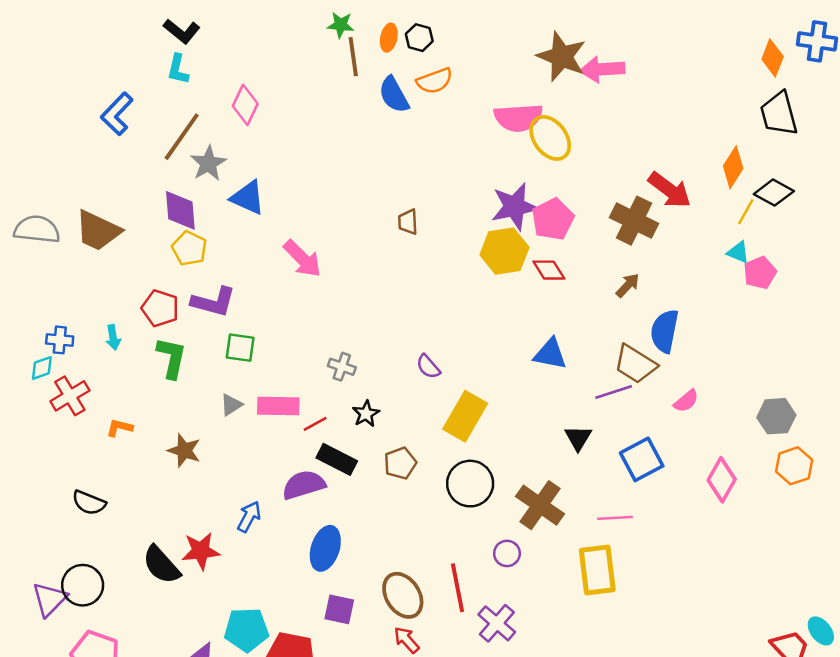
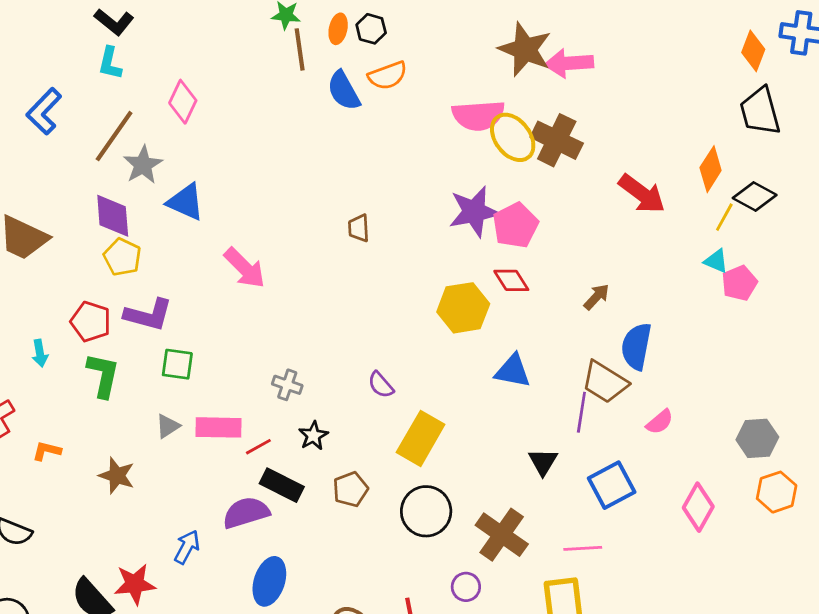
brown cross: (634, 221) -> (557, 140), moved
yellow hexagon: (504, 251) -> (463, 308), moved
purple line: (614, 392) -> (581, 412), turned -63

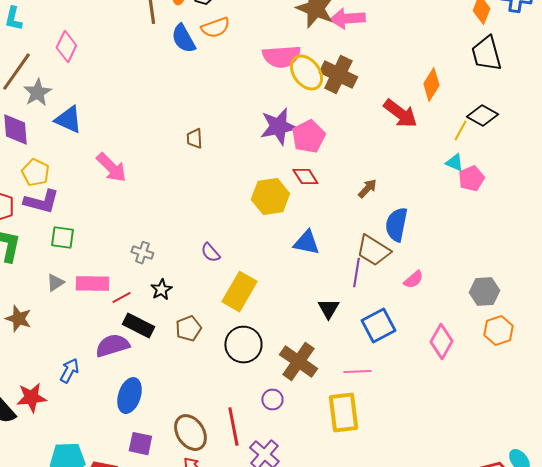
orange diamond: (711, 169) -> (431, 85), moved
yellow pentagon: (122, 257) -> (35, 173), moved

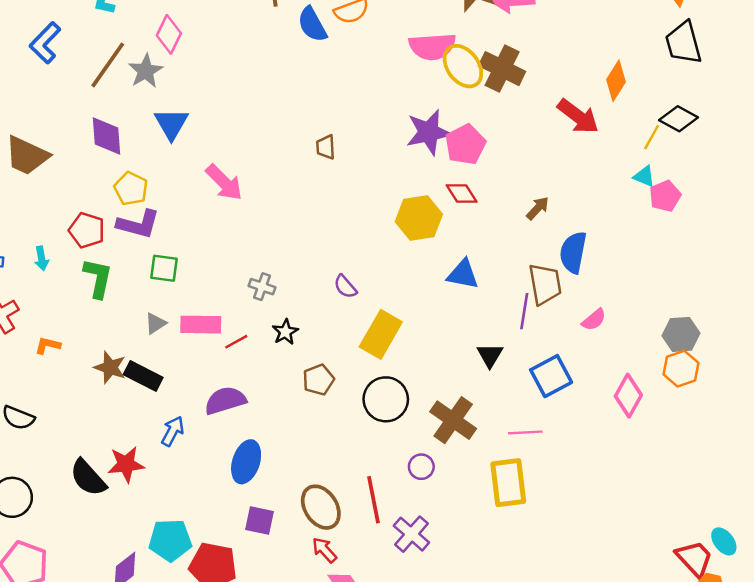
gray star: (37, 93) -> (146, 71), moved
blue triangle: (68, 120) -> (171, 124), turned 36
brown trapezoid: (373, 251) -> (545, 284), turned -132
black rectangle: (138, 326) -> (143, 376), moved
orange hexagon: (498, 331) -> (681, 369), moved

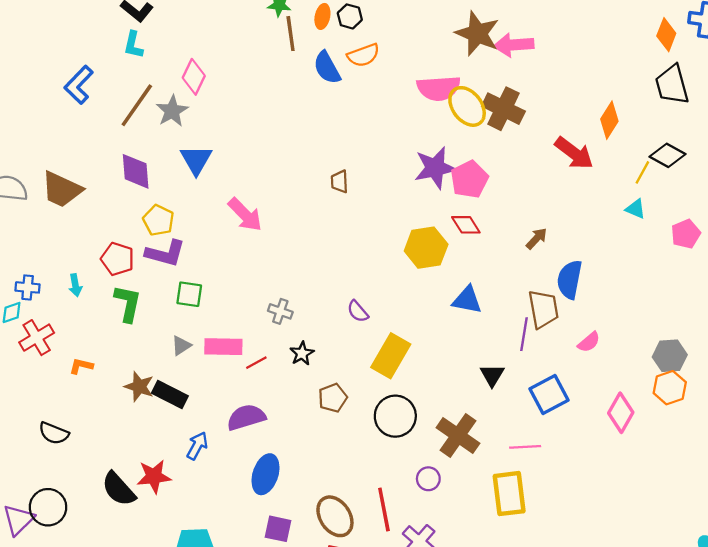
pink pentagon: (665, 196) -> (686, 234), moved

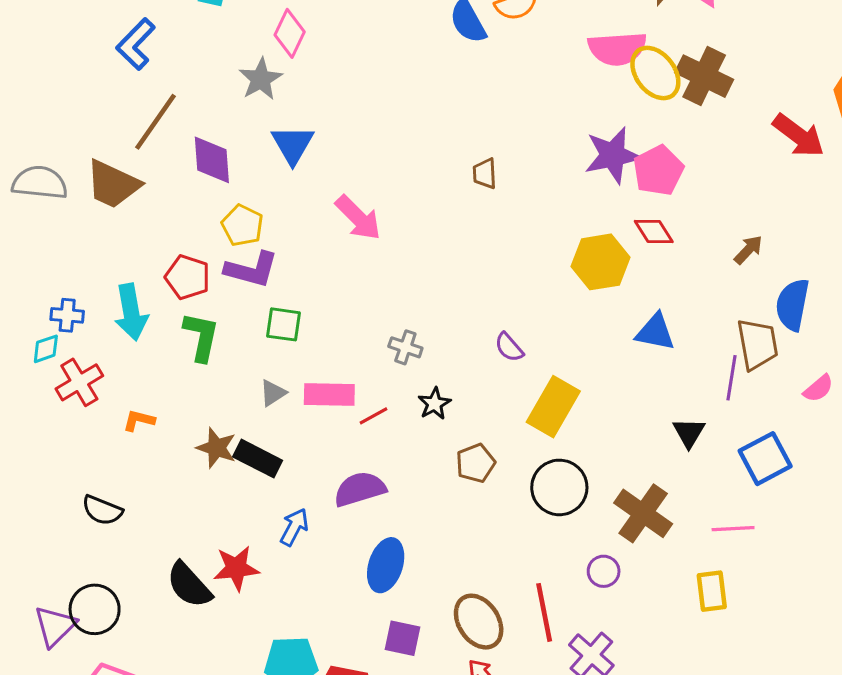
brown line: (137, 105) -> (156, 122), moved
cyan arrow: (75, 285) -> (131, 312), size x1.8
yellow rectangle: (509, 494) -> (712, 591), size x0.7

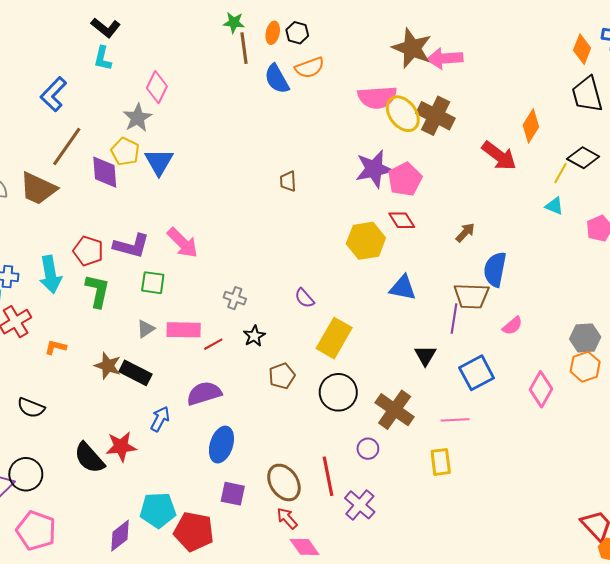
pink arrow: (358, 218) -> (183, 243), moved
yellow pentagon: (242, 225) -> (125, 152), moved
brown trapezoid: (757, 344) -> (471, 296), turned 102

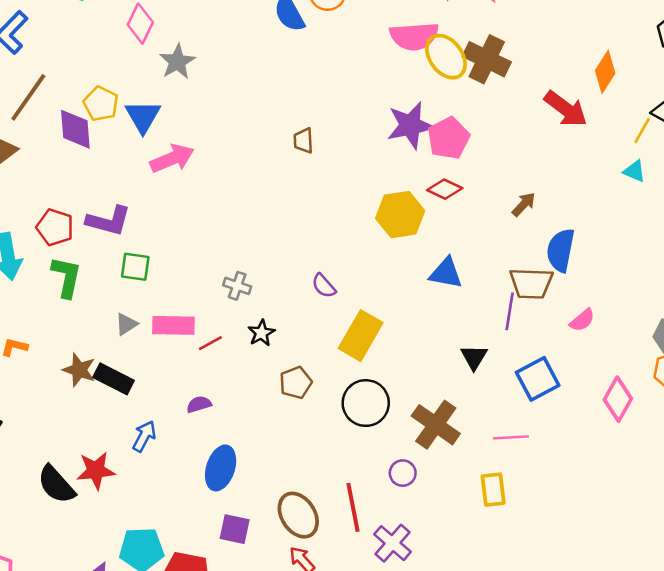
gray star: (137, 118) -> (177, 62), moved
red diamond: (402, 220) -> (445, 189), turned -32
pink arrow: (183, 243) -> (172, 159), moved, turned -68
purple semicircle: (204, 393) -> (199, 404), size x0.6

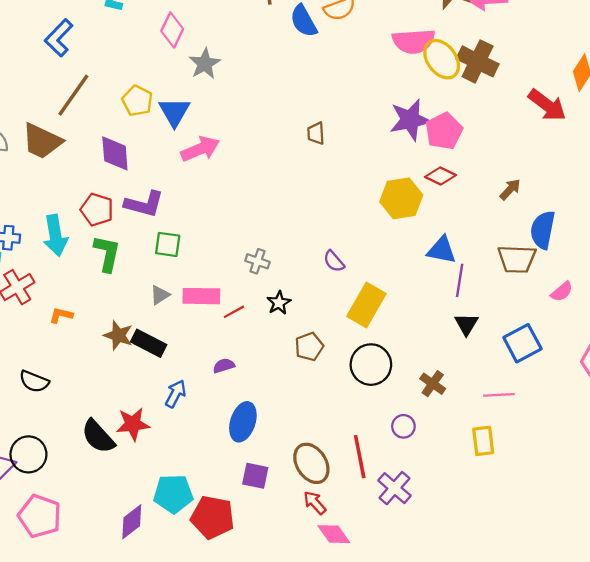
purple diamond: (75, 129) -> (115, 153), moved
purple line: (510, 311) -> (460, 280), moved
brown cross: (436, 425) -> (433, 384), size x0.6

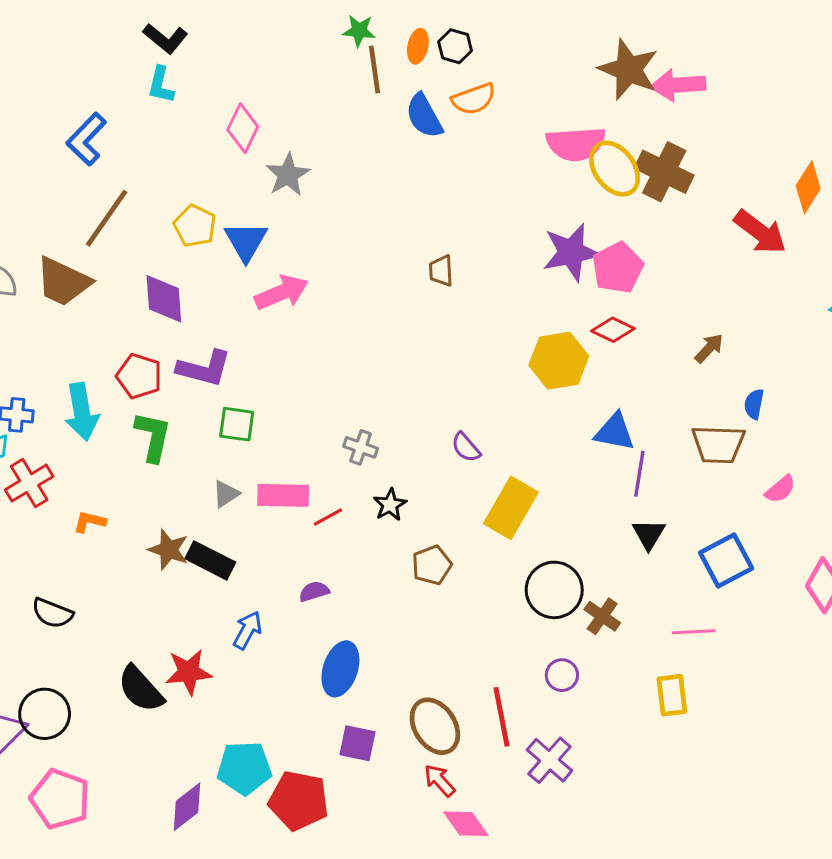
blue semicircle: (543, 230) -> (754, 404), size x0.6
black circle: (371, 365) -> (554, 590), moved

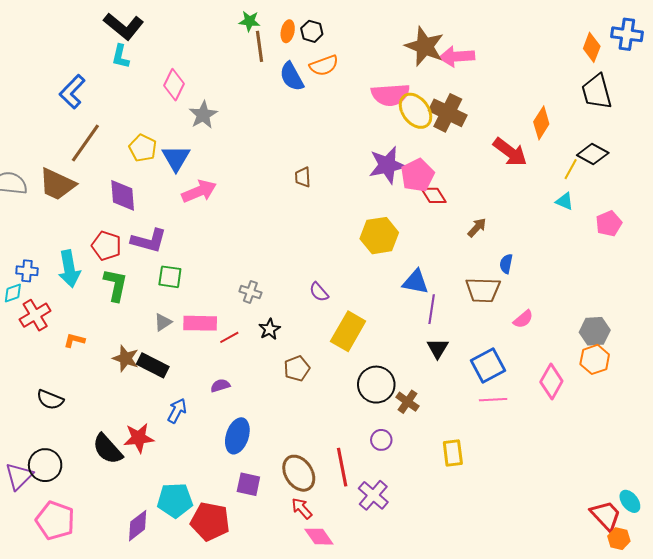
black L-shape: (165, 38) -> (124, 26), size x1.4
red diamond: (613, 330) -> (434, 195), moved, turned 32
pink line: (694, 632) -> (493, 400), moved

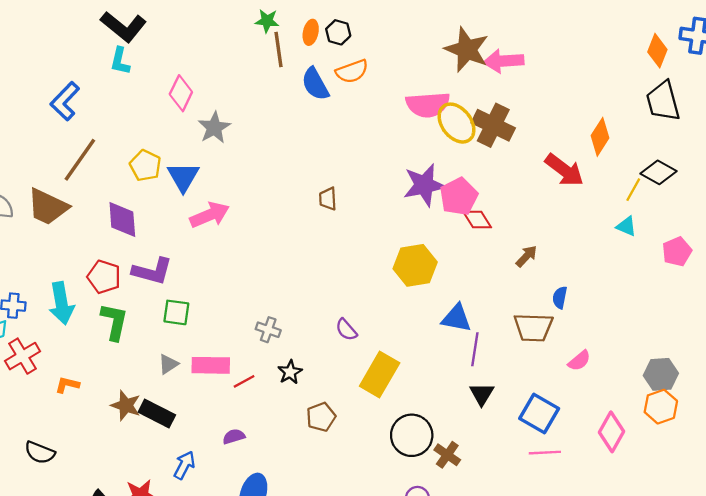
blue square: (488, 365) -> (539, 413), turned -32

